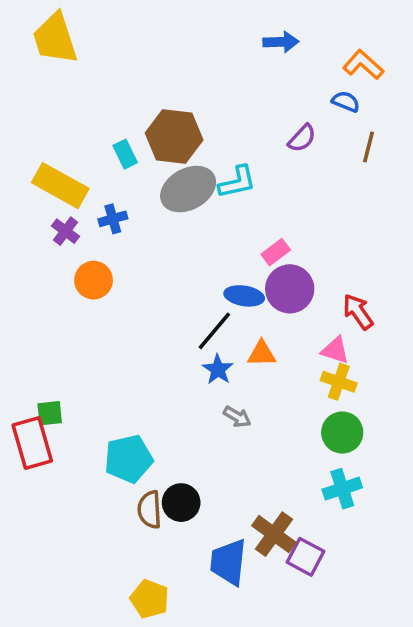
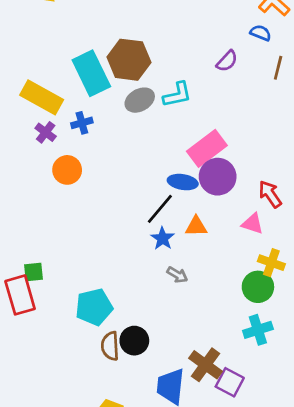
cyan rectangle: (125, 154) -> (91, 73), size x2.0
gray ellipse: (188, 189) -> (140, 100), size x0.7
pink rectangle: (276, 252) -> (207, 148), size x1.8
yellow cross: (339, 382) -> (271, 263), moved

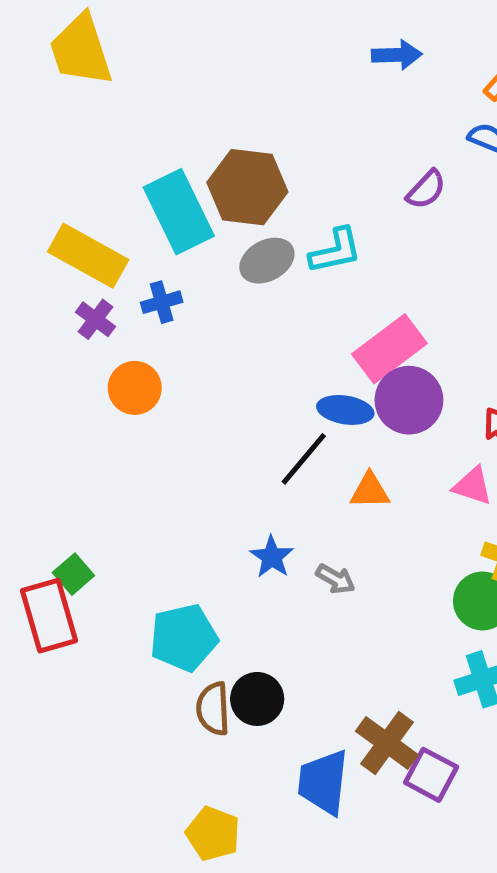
blue star: (163, 238) -> (272, 557), moved
green square: (34, 272) -> (73, 574), turned -35

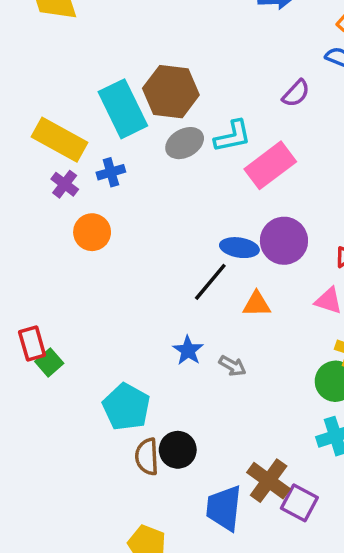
pink rectangle: (389, 349) -> (270, 165), moved
red rectangle: (49, 616) -> (32, 344), moved, size x0.7
cyan pentagon: (184, 638) -> (126, 407), turned -30

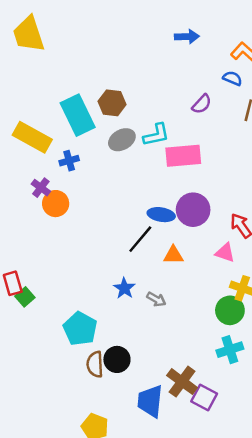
brown hexagon: (171, 92) -> (112, 103), size x0.7
pink rectangle: (270, 165) -> (183, 156), turned 32
purple cross: (65, 184) -> (41, 188), moved

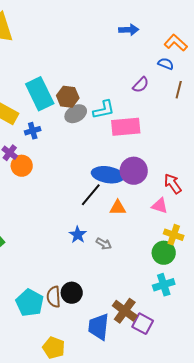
brown hexagon: (112, 103) -> (68, 97), moved
blue ellipse: (161, 215) -> (108, 175), size x1.4
cyan pentagon: (80, 329) -> (30, 303), moved

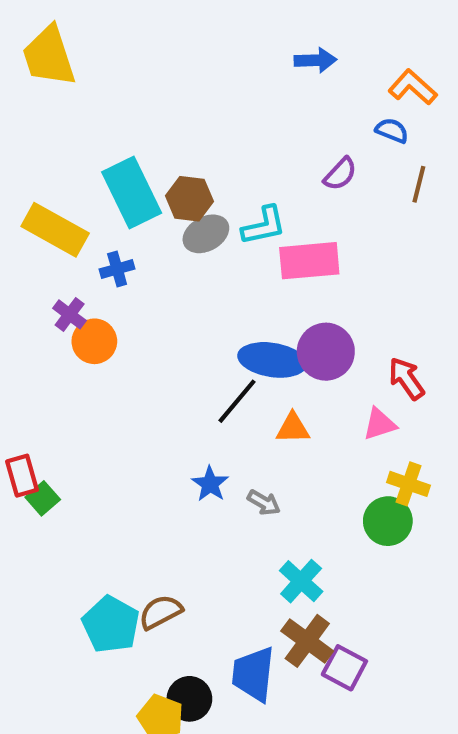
pink triangle: (160, 206) -> (380, 424), turned -36
cyan cross: (164, 285) -> (301, 581), moved, turned -30
black circle: (72, 293) -> (189, 699), moved
brown semicircle: (54, 297) -> (160, 612), turned 65

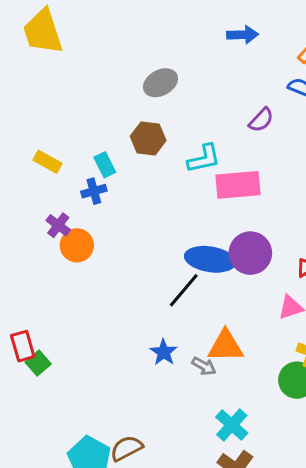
cyan rectangle: (132, 193) -> (105, 165), moved, size x0.5
yellow rectangle: (55, 230) -> (47, 162), size x0.6
gray ellipse: (206, 234) -> (161, 83), moved
orange triangle: (293, 428) -> (226, 346), moved, size x1.4

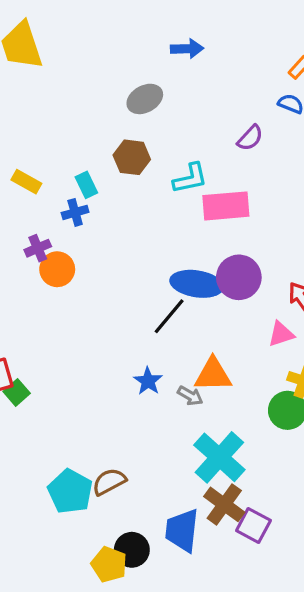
blue arrow: (243, 35) -> (187, 49), moved
purple cross: (58, 225) -> (38, 248), turned 30
cyan cross: (232, 425) -> (219, 457), size x1.5

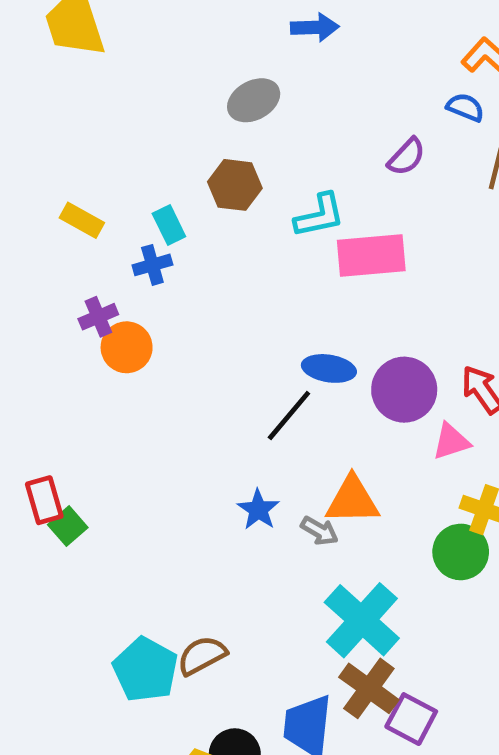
purple circle: (239, 277) -> (404, 390), moved
blue ellipse: (197, 284) -> (329, 368), size x0.7

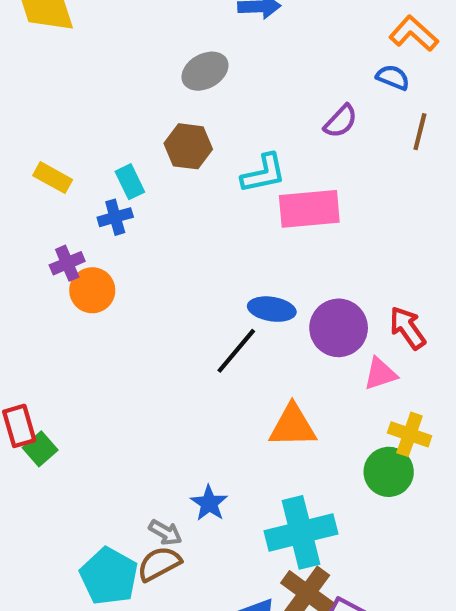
blue star: (258, 510) -> (209, 503), moved
gray arrow: (319, 531) -> (165, 532), moved
cyan cross: (362, 620) -> (301, 532), turned 34

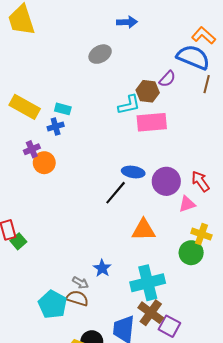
blue semicircle: (393, 77) -> (193, 57), size x2.0
brown hexagon: (188, 146) -> (148, 91), moved
yellow rectangle: (53, 178) -> (25, 107), size x1.6
cyan rectangle: (130, 182) -> (63, 109), turned -49
brown semicircle: (159, 564) -> (77, 298), turned 45

